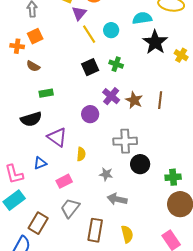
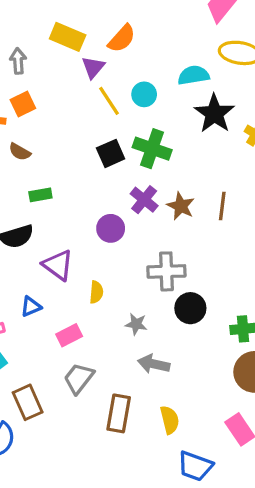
green cross: (116, 64) -> (152, 149), size x1.6
brown rectangle: (38, 223) -> (28, 402), turned -55

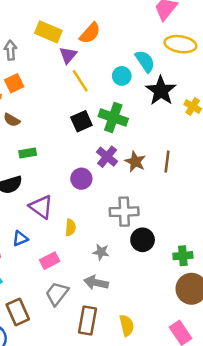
cyan semicircle: (194, 75) -> (145, 61), turned 65
cyan circle: (144, 94) -> (122, 76), moved
gray arrow: (154, 364) -> (96, 283), moved

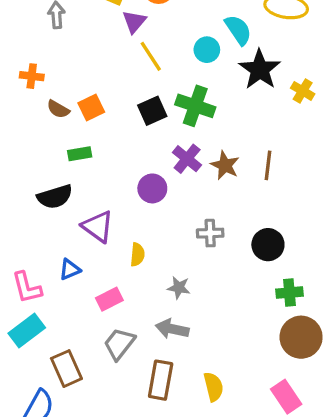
orange square: (14, 83) -> (91, 108), moved
gray cross: (124, 212) -> (210, 233), size x0.7
black circle: (143, 240) -> (268, 245), moved

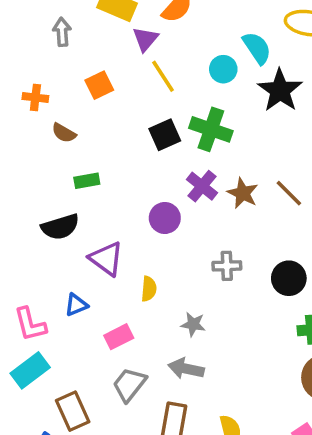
orange square: (91, 108) -> (99, 85), moved
brown line: (268, 165) -> (289, 193), turned -52

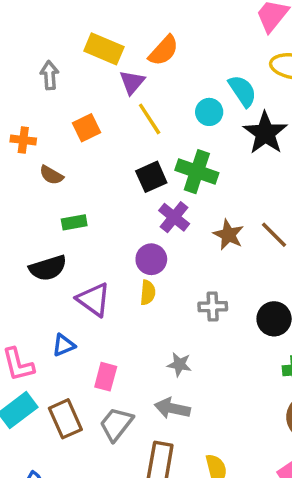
purple cross: (202, 186) -> (174, 217), moved
yellow semicircle: (149, 289) -> (148, 293), moved
pink rectangle: (119, 337) -> (106, 377), turned -48
brown rectangle: (73, 411) -> (65, 419), moved

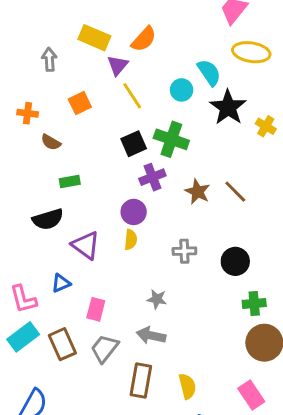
purple cross: (174, 217) -> (152, 177), turned 30

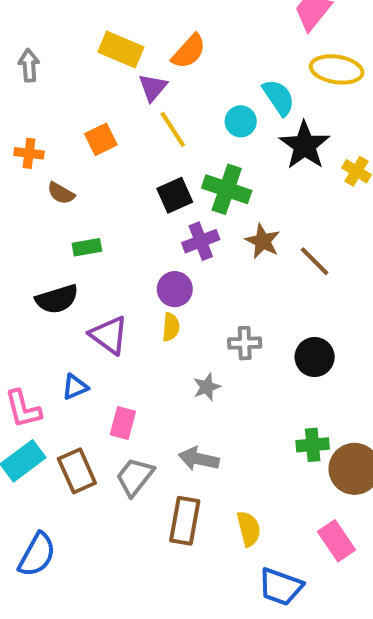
gray arrow: (49, 59) -> (29, 65), moved
brown star: (198, 192) -> (263, 241), moved
gray star: (157, 299) -> (207, 387), moved, turned -30
green cross: (254, 303) -> (313, 445), moved

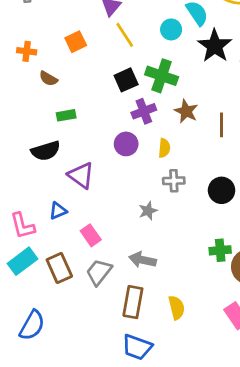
brown line: (315, 261) -> (222, 125), turned 45
yellow semicircle: (171, 327) -> (164, 148), moved
pink rectangle: (123, 423) -> (91, 235), turned -50
blue trapezoid: (281, 587) -> (137, 347), moved

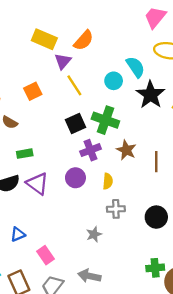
purple triangle: (81, 175) -> (37, 184), moved

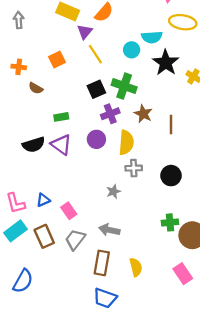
cyan semicircle: (136, 67) -> (152, 37), turned 120
green rectangle: (25, 154) -> (61, 117), moved
yellow semicircle: (108, 181) -> (126, 143), size x1.6
blue triangle: (18, 234) -> (43, 200), moved

